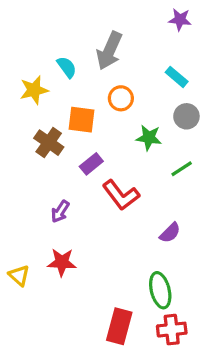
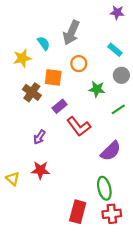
purple semicircle: (170, 233) -> (111, 151), size x1.5

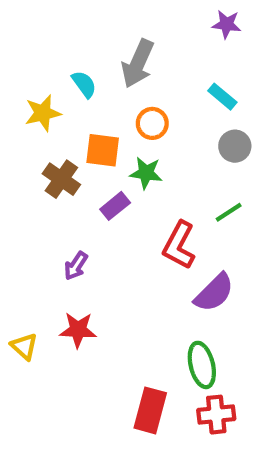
green star: (97, 89) -> (146, 173), moved
red L-shape: (79, 126) -> (179, 245), moved, turned 65

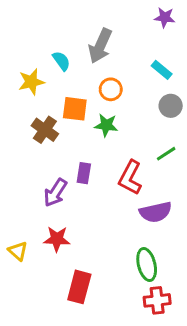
purple rectangle: (115, 206) -> (84, 173), moved, turned -42
purple arrow: (76, 266) -> (55, 193), size x1.4
purple semicircle: (214, 293) -> (156, 212), turned 32
red rectangle: (150, 410) -> (79, 287), moved

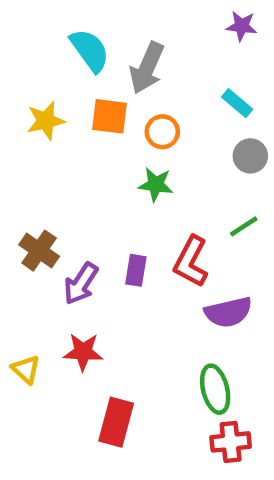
cyan semicircle: (61, 61) -> (90, 50), moved, size x1.5
orange square: (75, 109) -> (109, 116), moved
brown cross: (45, 130) -> (39, 251), moved
purple rectangle: (84, 173) -> (136, 270), moved

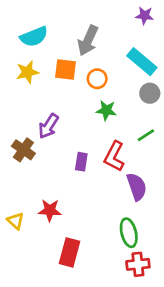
cyan semicircle: (90, 50) -> (34, 37), moved, turned 104
cyan rectangle: (237, 103) -> (142, 62), size x1.6
green star: (156, 185) -> (106, 110), moved
purple arrow: (81, 284) -> (48, 126), moved
purple semicircle: (228, 312) -> (137, 187), turned -96

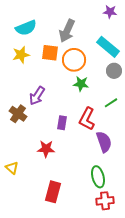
orange circle: (97, 79) -> (74, 60), size x1.5
red star: (50, 210) -> (46, 149), moved

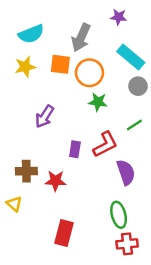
purple star: (110, 12) -> (119, 17), moved
brown cross: (18, 114) -> (26, 171), moved, turned -36
red L-shape: (87, 119) -> (105, 144), turned -145

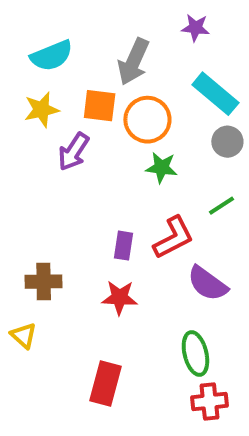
purple arrow: (45, 116) -> (74, 152), moved
purple semicircle: (126, 172) -> (207, 284), turned 145
red star: (55, 181) -> (120, 298), moved

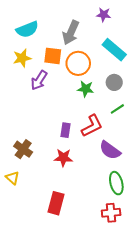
gray circle: (227, 142) -> (114, 82), moved
brown cross: (44, 282) -> (23, 149), turned 36
green ellipse: (195, 354) -> (116, 183), moved

